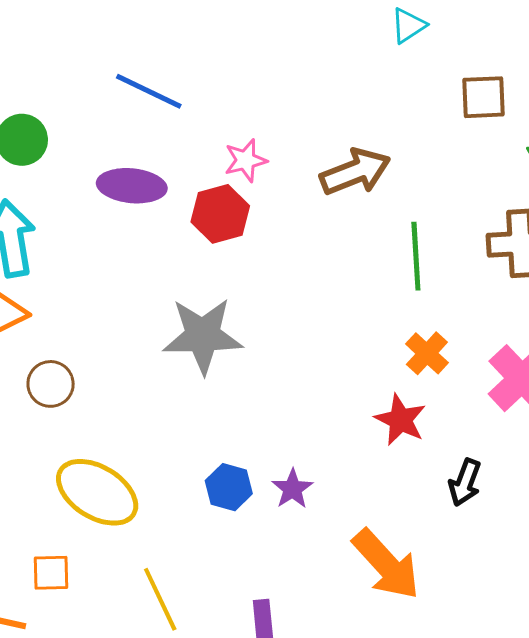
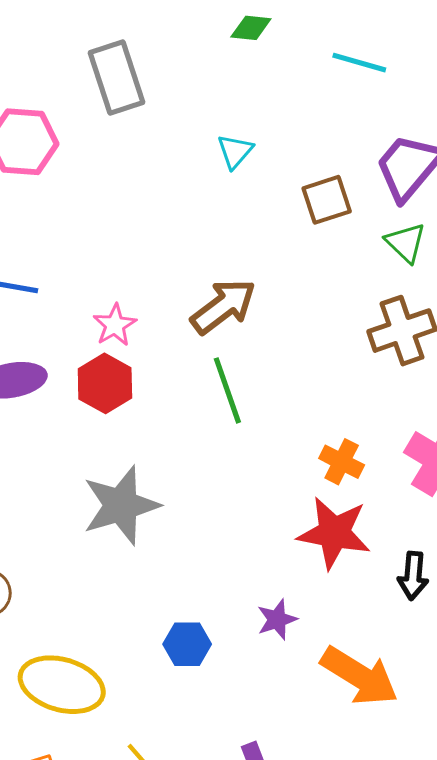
green line: (416, 256) -> (227, 390), moved
red star: (400, 420) -> (334, 533), size x1.4
purple star: (292, 489) -> (277, 619), moved, turned 30

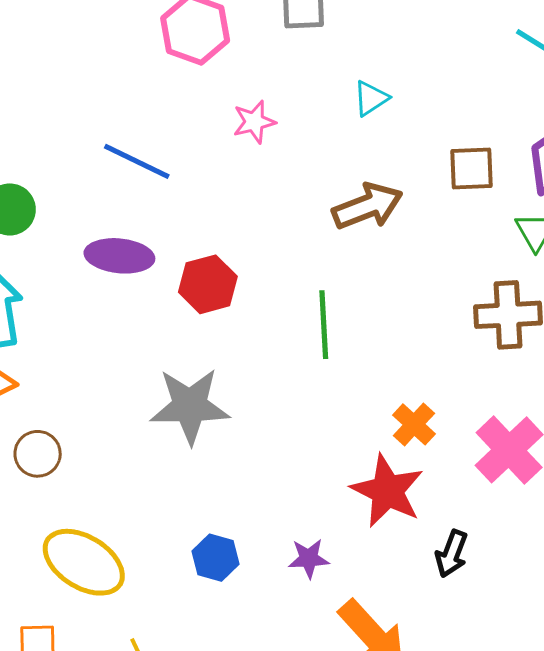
cyan triangle: (235, 151) -> (371, 98), moved
brown arrow: (223, 306) -> (367, 206), moved
pink star: (115, 325) -> (254, 122), moved

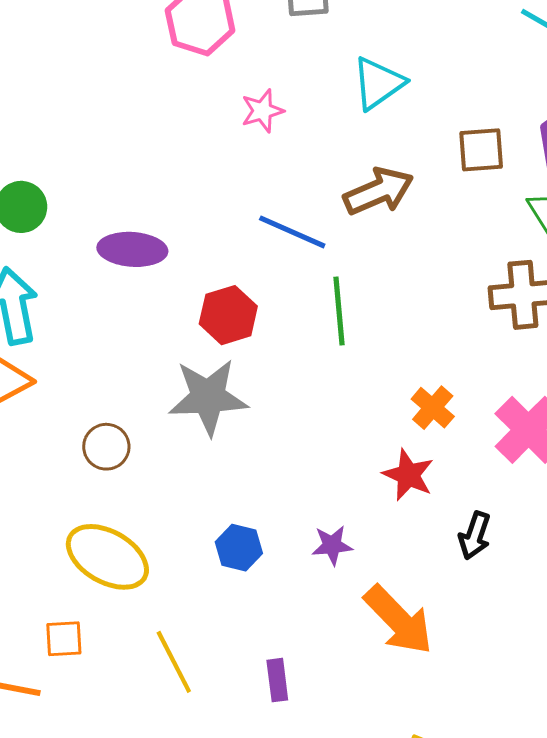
cyan triangle: (371, 98) -> (378, 83), size x1.5
blue line: (137, 161) -> (292, 232), moved
red hexagon: (208, 284) -> (228, 315), moved
brown circle: (38, 454) -> (106, 447), moved
red star: (387, 491) -> (408, 475), size x0.7

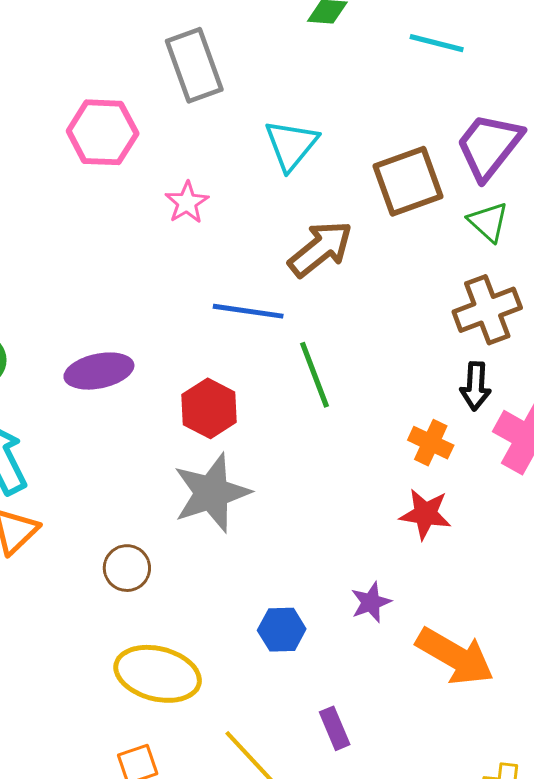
brown square: (481, 150) -> (408, 181), size x1.4
black arrow: (475, 536) -> (475, 386), moved
purple rectangle: (277, 680) -> (335, 728), moved

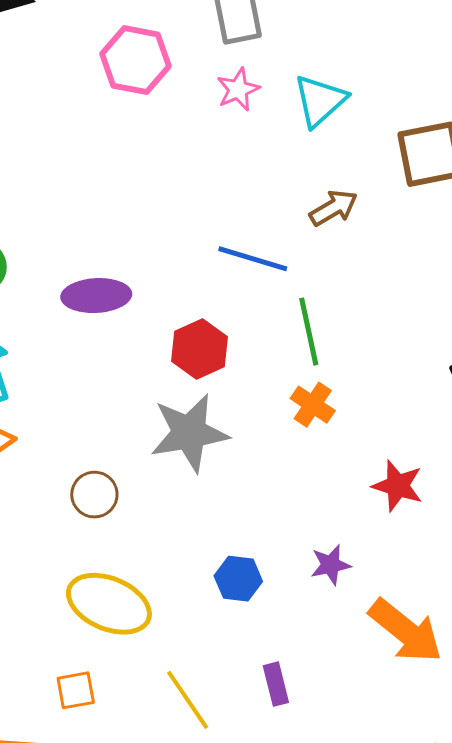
pink star: (187, 203) -> (238, 89), moved
brown arrow: (320, 249) -> (333, 208), size x0.7
orange cross: (431, 443) -> (313, 405), moved

